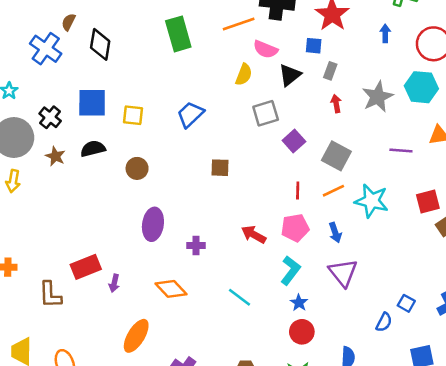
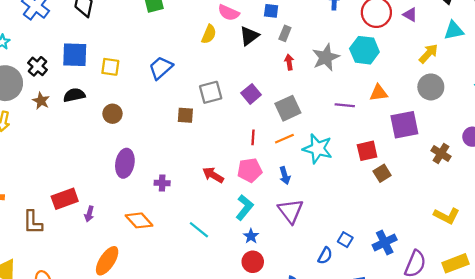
gray square: (266, 113) -> (211, 92), moved
gray square: (336, 156) -> (288, 108), turned 35

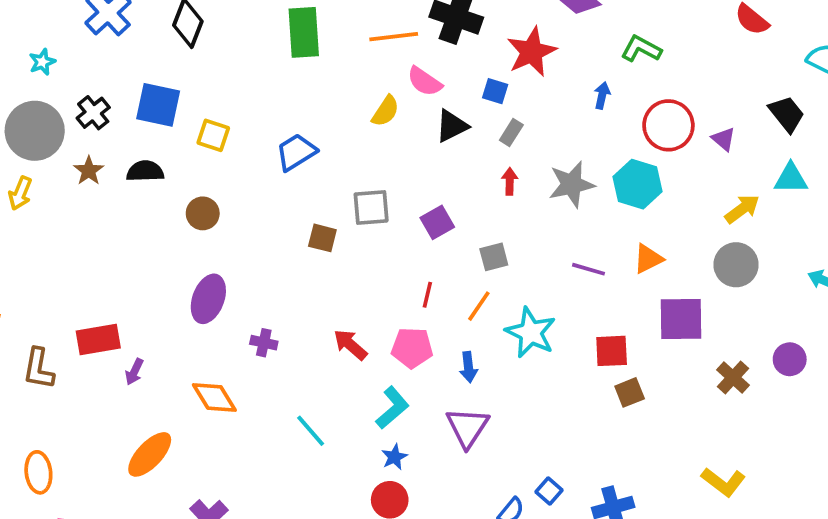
orange triangle: (379, 93) -> (648, 259), turned -30
gray square: (288, 108) -> (494, 257), size x0.7
orange line: (284, 139) -> (479, 306), turned -42

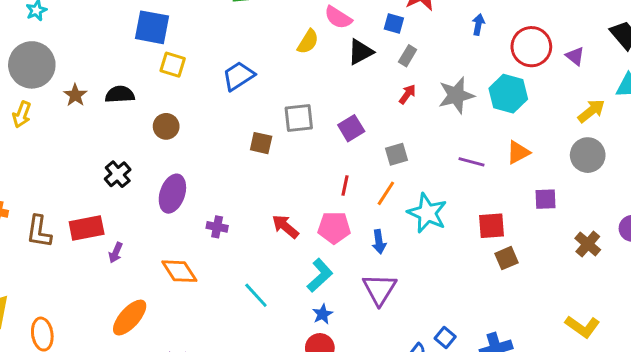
blue square: (158, 105) -> (152, 27), moved
black cross: (93, 113) -> (118, 174), moved
red arrow: (510, 181) -> (407, 94), turned 36
purple square: (681, 319) -> (546, 199), size x0.6
brown L-shape: (39, 369) -> (39, 231), moved

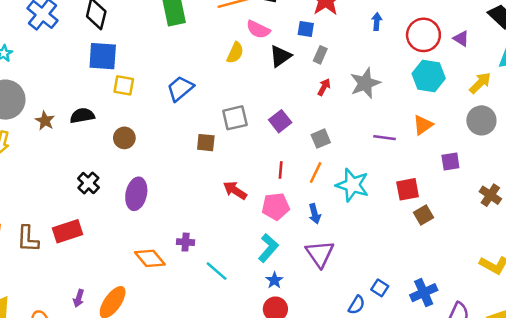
cyan hexagon: (508, 94) -> (429, 76), moved
purple cross: (217, 227) -> (186, 242), moved
red arrow: (285, 227) -> (235, 190), moved
purple arrow: (116, 253) -> (79, 298), moved

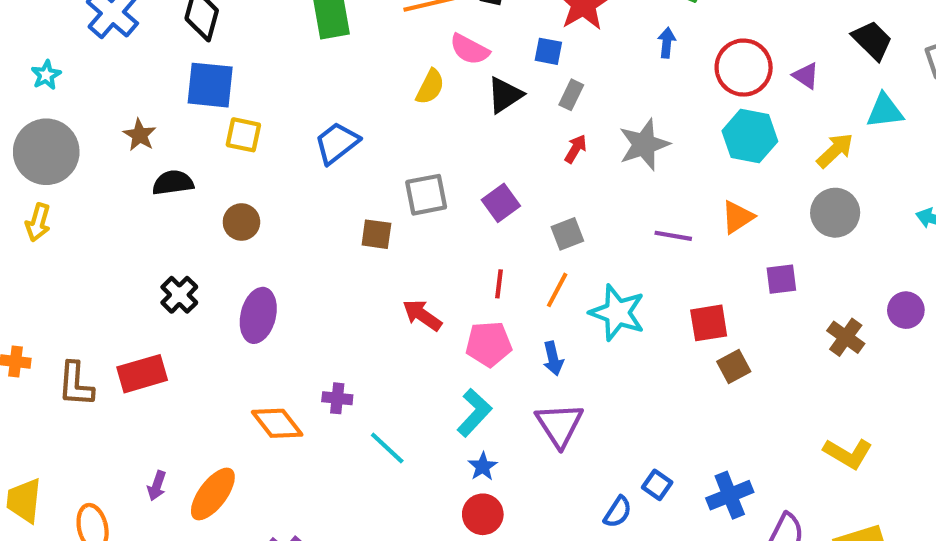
brown star: (45, 121) -> (140, 135), moved

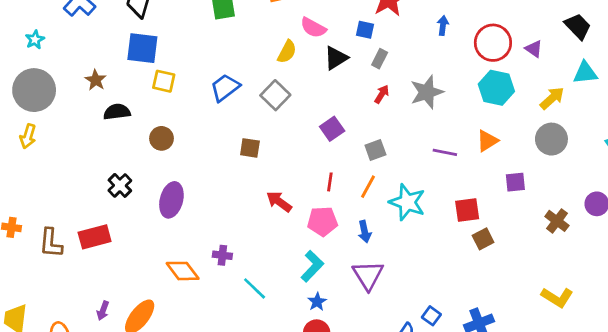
gray square: (426, 195) -> (275, 95), moved, turned -36

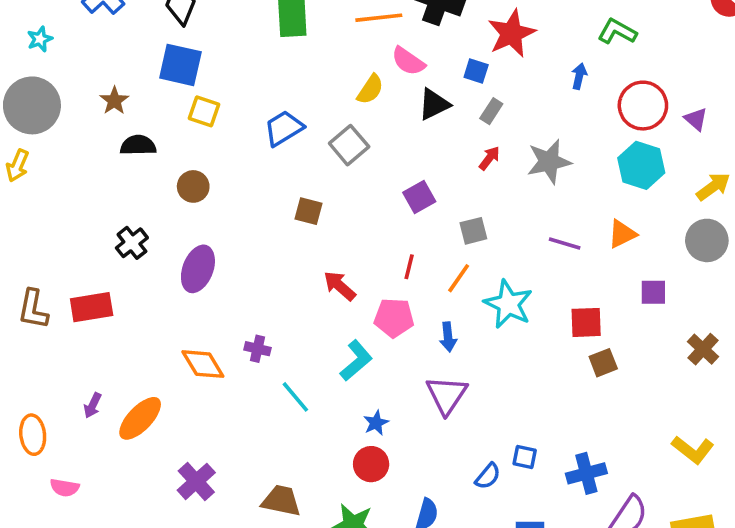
cyan L-shape: (312, 266) -> (356, 360), moved
blue square: (431, 316) -> (525, 457), turned -30

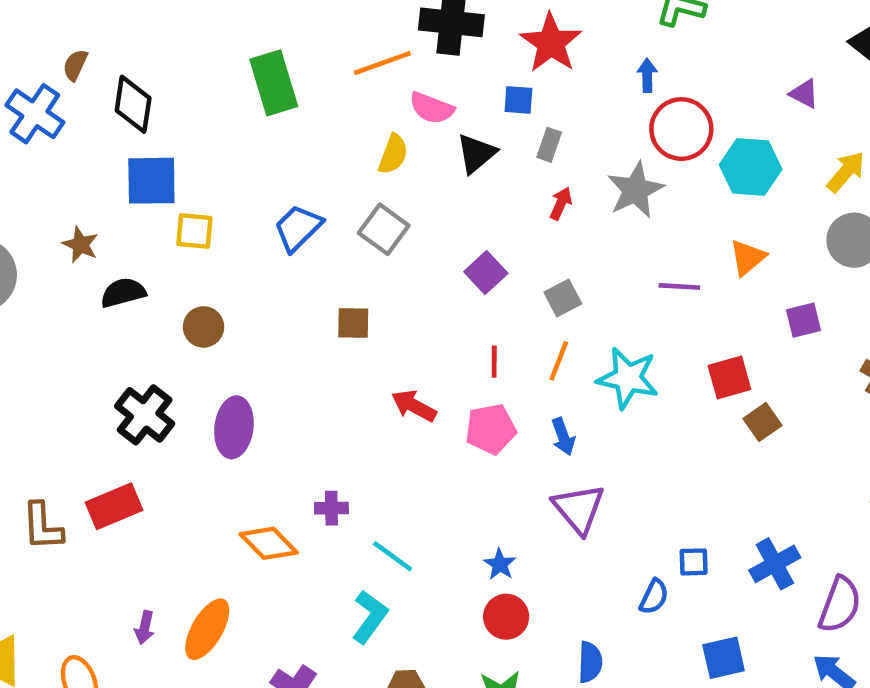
red circle: (643, 106) -> (681, 129), moved
black cross: (132, 243) -> (145, 415), size x1.4
cyan L-shape: (356, 360) -> (370, 617), moved

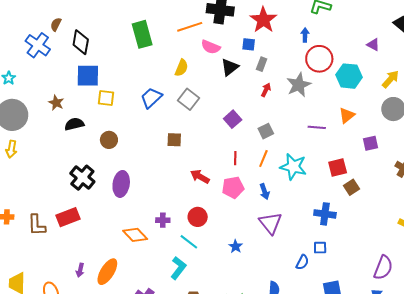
yellow semicircle: (393, 154) -> (182, 68), moved
blue cross: (775, 564) -> (325, 214), moved, turned 35
red circle: (506, 617) -> (198, 217), moved

